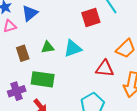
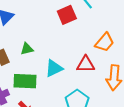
cyan triangle: (73, 48) -> (54, 68), moved

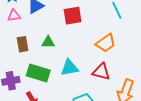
red square: (67, 15) -> (73, 16), moved
orange trapezoid: (105, 42) -> (106, 43), moved

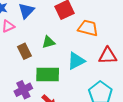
orange trapezoid: (106, 43) -> (88, 28), moved, turned -115

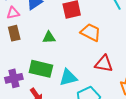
brown rectangle: (24, 51) -> (14, 33), moved
cyan triangle: (76, 61) -> (68, 77), moved

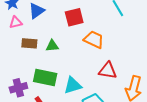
brown rectangle: (14, 33) -> (29, 43), moved, turned -70

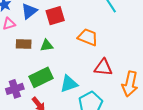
red square: (74, 17) -> (55, 16), moved
green rectangle: (45, 77) -> (41, 77), turned -35

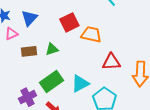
red square: (55, 16) -> (69, 22), moved

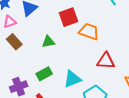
brown rectangle: (29, 51) -> (14, 42), moved, turned 49
green rectangle: (52, 82) -> (44, 74), size x0.7

